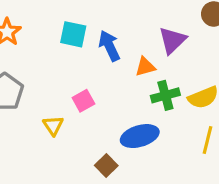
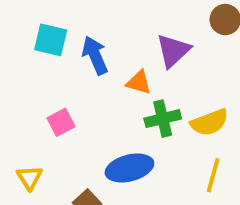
orange triangle: (145, 67) -> (139, 82), turned 30
yellow triangle: (53, 126) -> (30, 178), moved

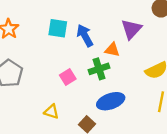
green cross: (163, 119) -> (99, 69), moved
yellow triangle: (30, 178) -> (51, 112), turned -35

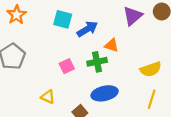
purple triangle: (131, 29) -> (133, 16), moved
blue arrow: (85, 35) -> (87, 29), turned 80

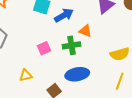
yellow triangle: (48, 97) -> (26, 75), turned -40

